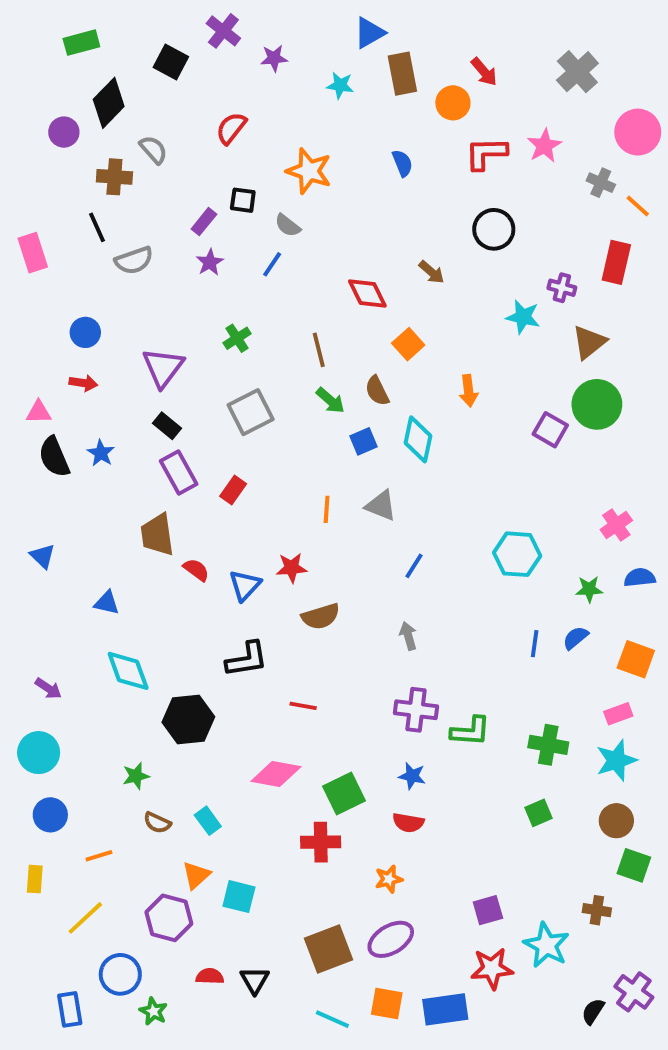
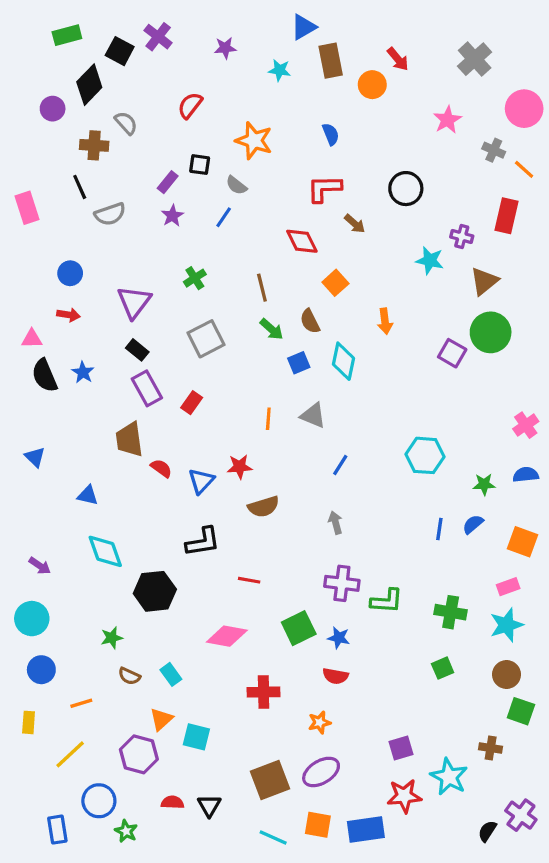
purple cross: (223, 31) -> (158, 37), moved
black square: (171, 62) -> (120, 51), moved
red L-shape: (486, 153) -> (324, 189), moved
pink cross: (616, 525) -> (526, 425), moved
green square: (344, 793) -> (299, 628), moved

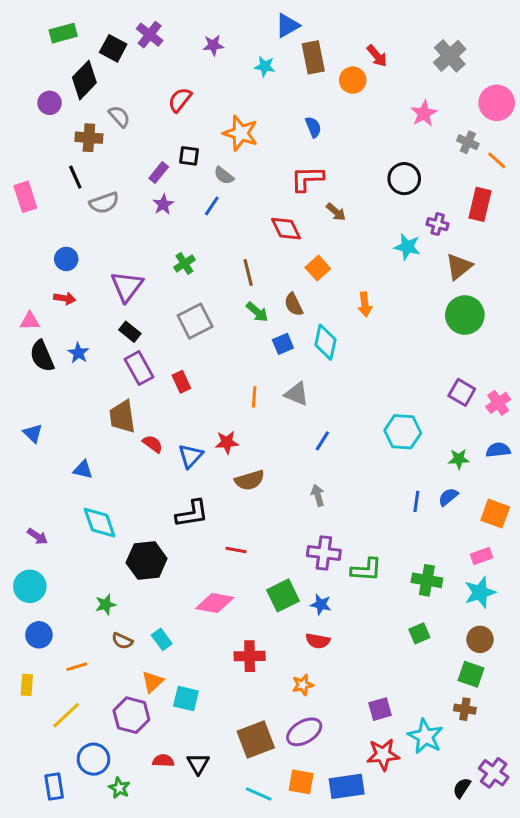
black circle: (406, 189) -> (404, 179), moved
purple square: (452, 353) -> (462, 392), moved
red rectangle: (192, 403) -> (181, 382), turned -60
green square: (521, 711) -> (471, 674), moved

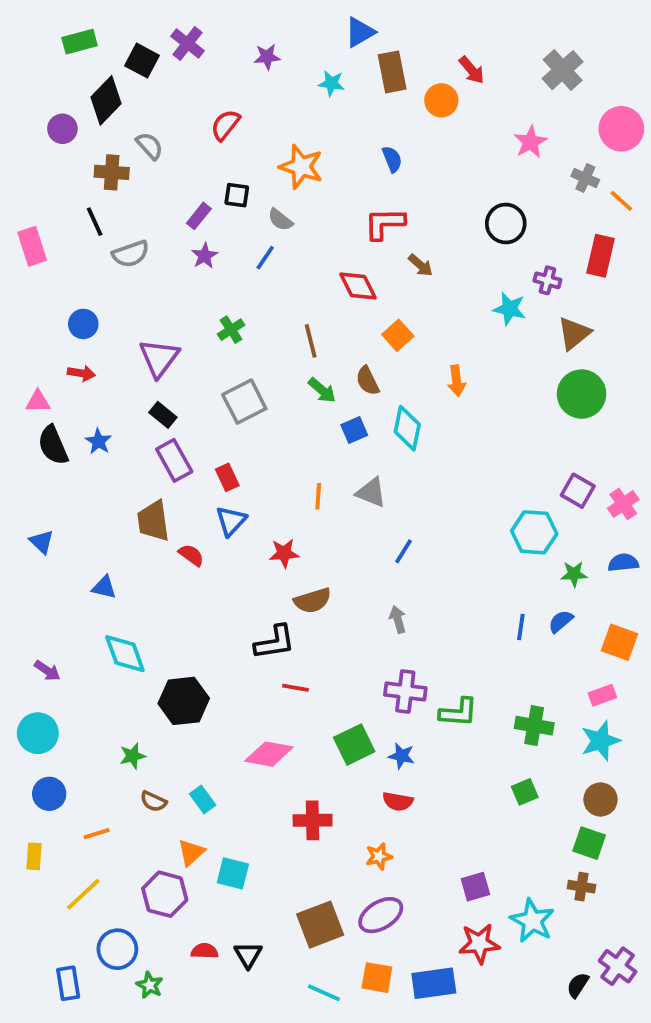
cyan hexagon: (403, 432) -> (534, 532), moved
blue triangle: (191, 456) -> (231, 521), moved
black L-shape: (192, 514) -> (275, 642), moved

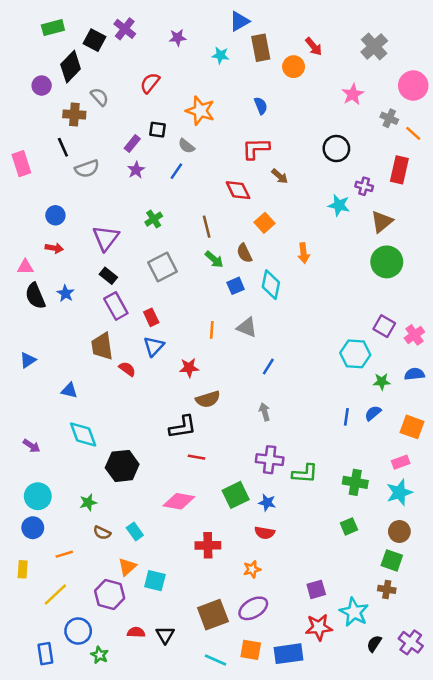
blue triangle: (42, 542) -> (28, 360), turned 42
cyan circle: (38, 733) -> (38, 496), moved
black semicircle: (578, 985) -> (374, 644), moved

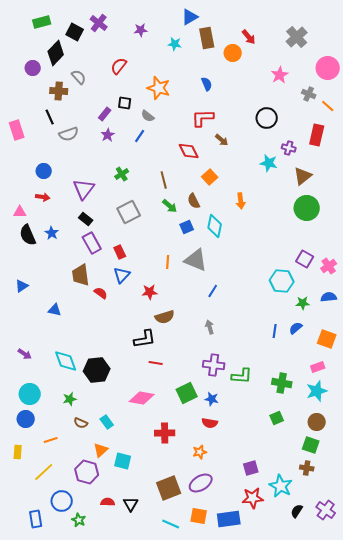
gray triangle: (247, 327) -> (196, 260), size x1.4
cyan diamond: (83, 434) -> (66, 361), moved

